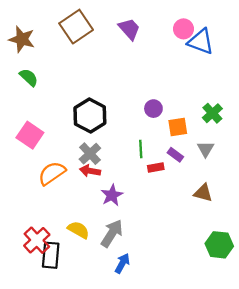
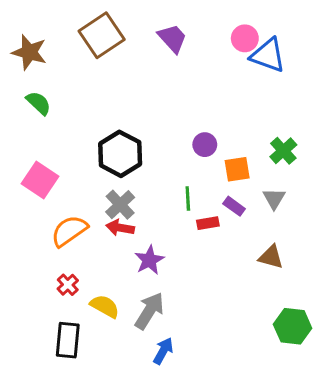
red cross: (37, 240) -> (68, 285), moved, size x0.6

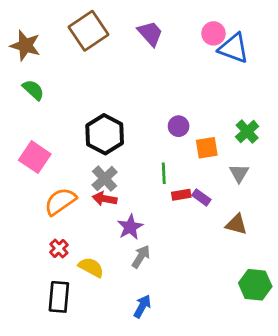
purple rectangle: (234, 206) -> (201, 197), moved
gray arrow: (149, 311) -> (141, 257), moved, size x0.7

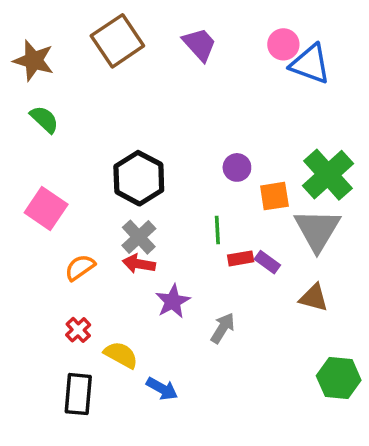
green cross: (247, 132) -> (328, 175), size x1.6
gray triangle: (239, 173) -> (317, 230), size x1.8
orange semicircle: (60, 201) -> (80, 267), size x0.7
gray arrow: (141, 257) -> (223, 328), moved
blue arrow: (142, 306) -> (162, 389), moved, turned 90

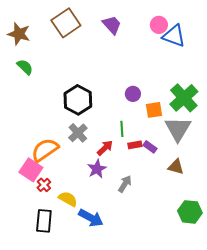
pink square: (46, 209) -> (31, 170), moved
red arrow: (139, 264) -> (105, 148), moved, turned 126
orange semicircle: (80, 267) -> (45, 150), size x1.6
blue arrow: (162, 389) -> (91, 218), size x1.4

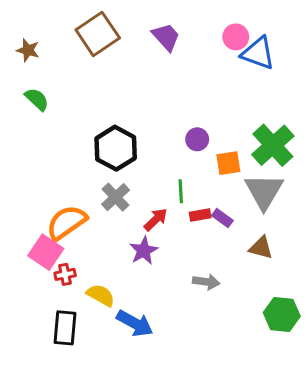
brown star: (19, 34) -> (28, 50), size x0.7
gray arrow: (125, 184) -> (206, 282), moved, turned 66
red cross: (44, 185) -> (65, 274), turned 32

